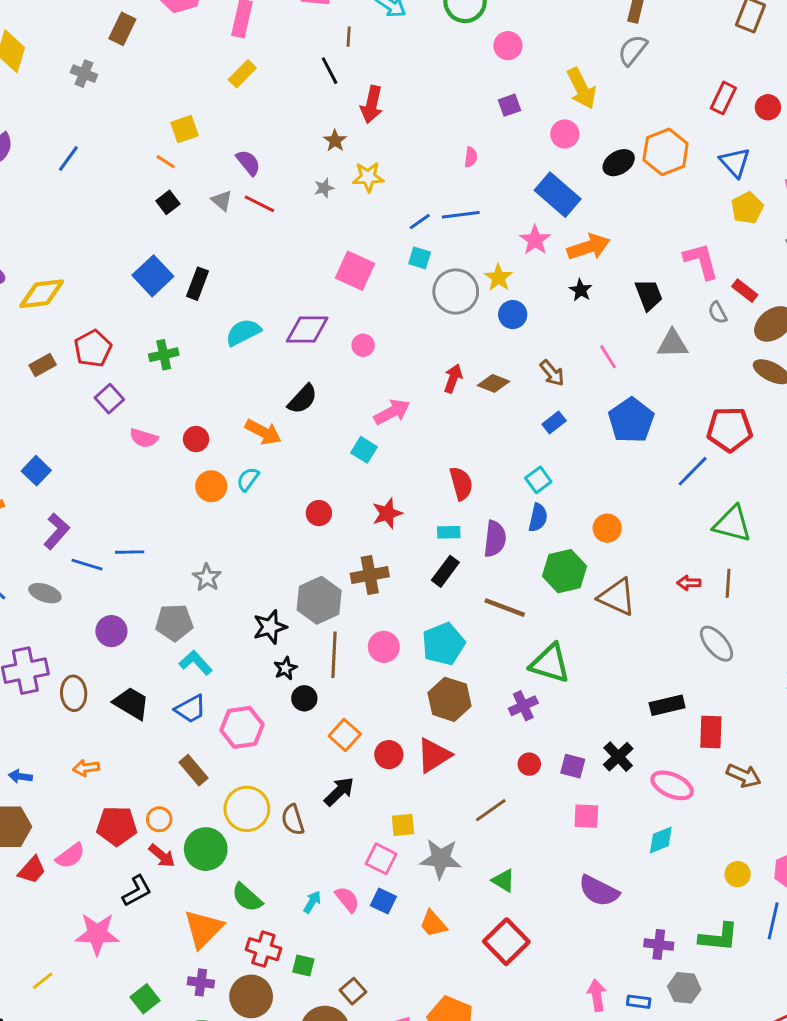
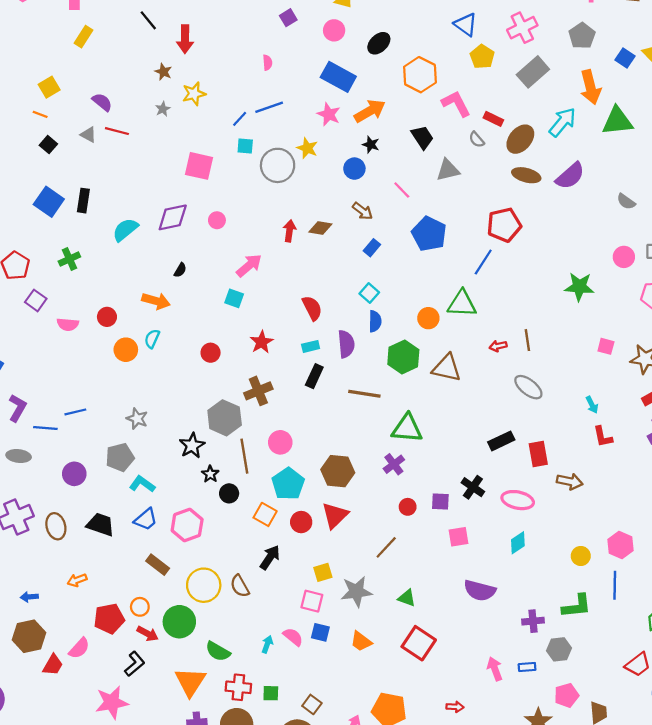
orange hexagon: (666, 152) -> (420, 75), moved
blue circle: (513, 315) -> (354, 169), moved
black semicircle: (302, 399) -> (180, 270), size x0.6
green triangle: (732, 524) -> (462, 304), moved
cyan pentagon: (443, 644) -> (288, 484), moved

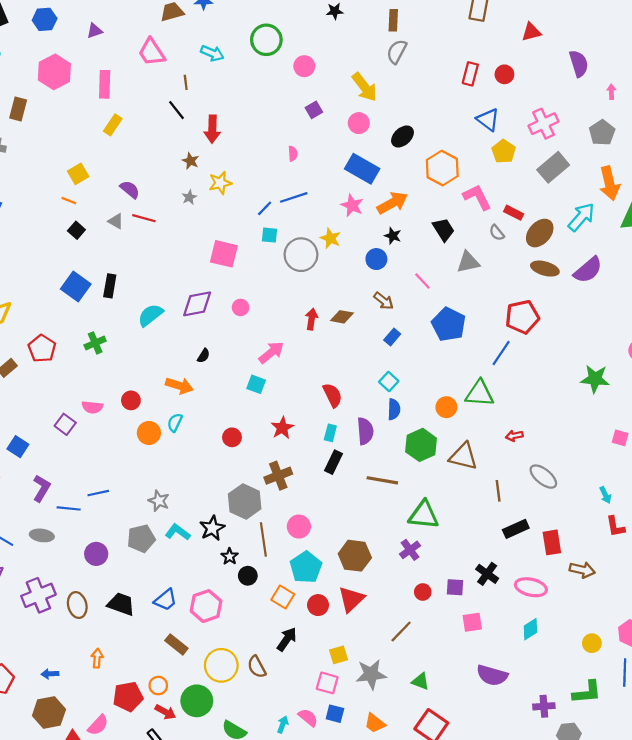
purple square: (36, 300) -> (65, 424), moved
brown line: (527, 340) -> (498, 491), moved
cyan rectangle: (311, 346) -> (330, 433), turned -63
cyan L-shape: (142, 484) -> (178, 532), moved
orange arrow: (77, 580) -> (97, 658), turned 114

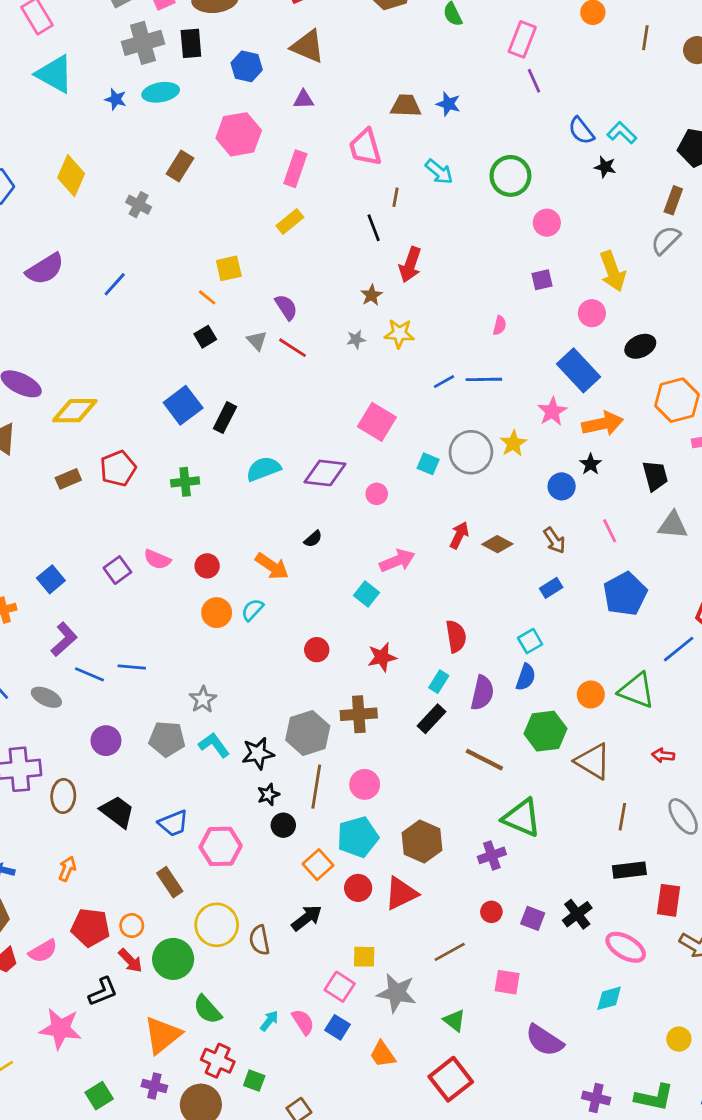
cyan square: (270, 235) -> (428, 464), moved
pink square: (472, 622) -> (507, 982), moved

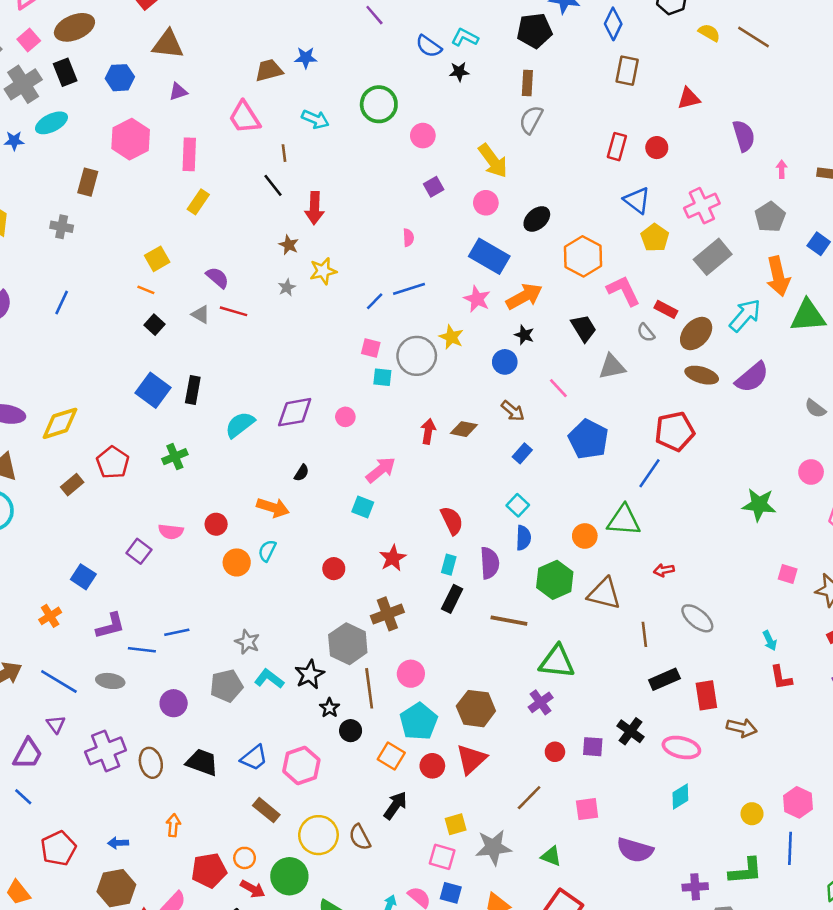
pink square: (377, 422) -> (371, 348), moved, size x0.6
purple L-shape: (64, 639) -> (110, 626), turned 44

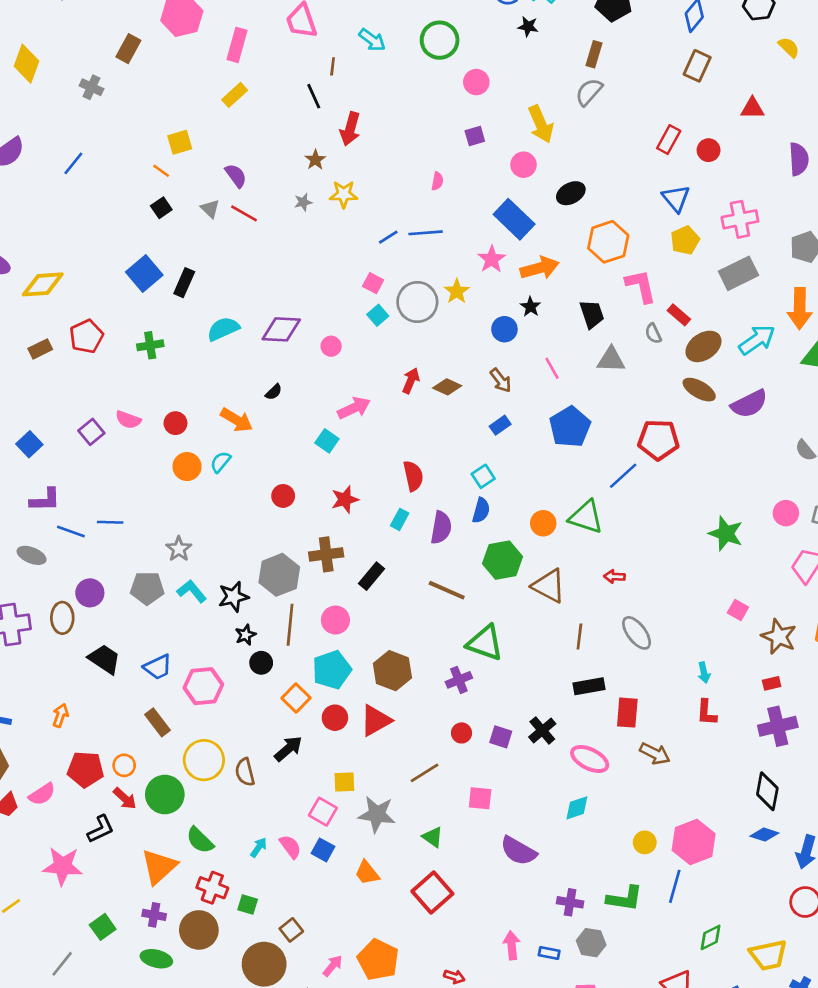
cyan square: (382, 377) -> (378, 315), turned 30
black rectangle: (452, 599) -> (372, 576), moved
brown ellipse: (151, 763) -> (62, 618), moved
pink hexagon: (798, 802) -> (694, 842), size x1.4

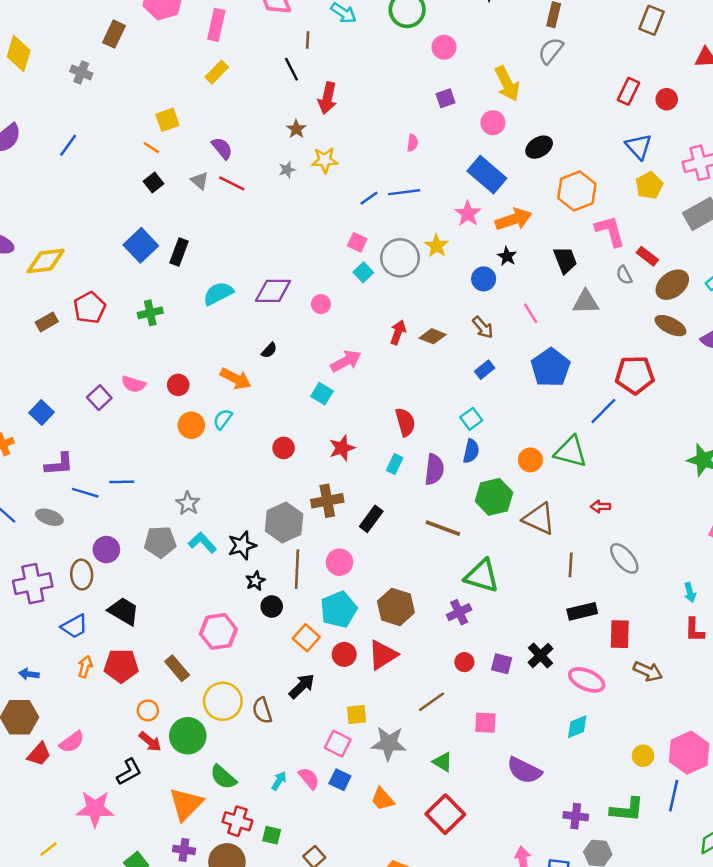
blue trapezoid: (158, 667) -> (74, 626), moved
red pentagon: (85, 769) -> (121, 666), moved

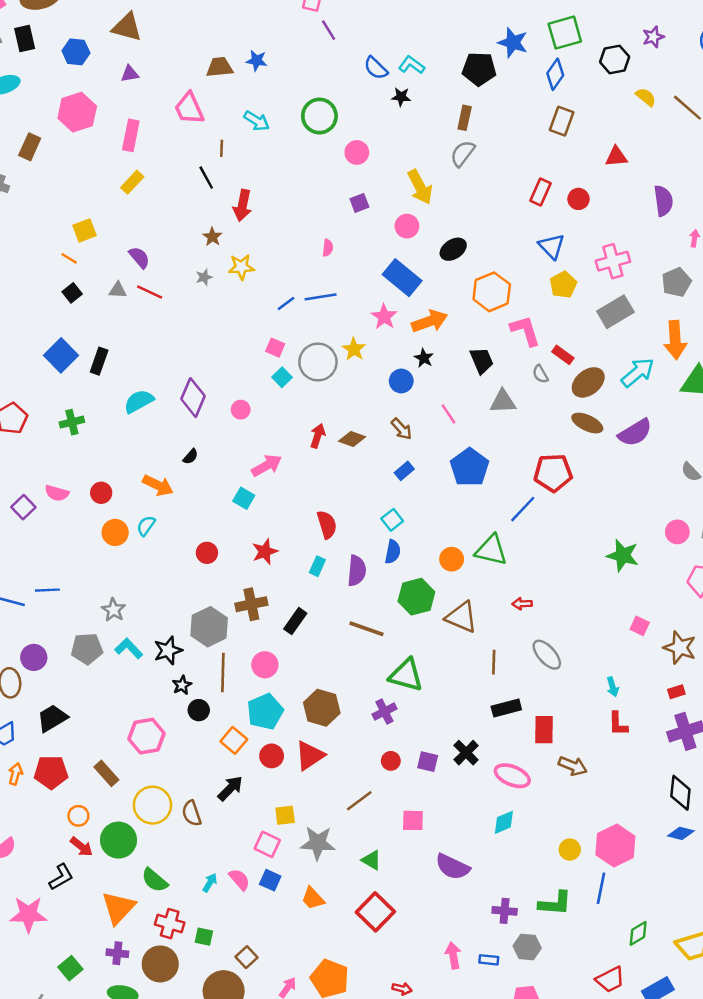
gray triangle: (200, 181) -> (118, 290), turned -36
purple diamond: (273, 291) -> (193, 398), turned -66
black trapezoid: (124, 611) -> (52, 718), turned -60

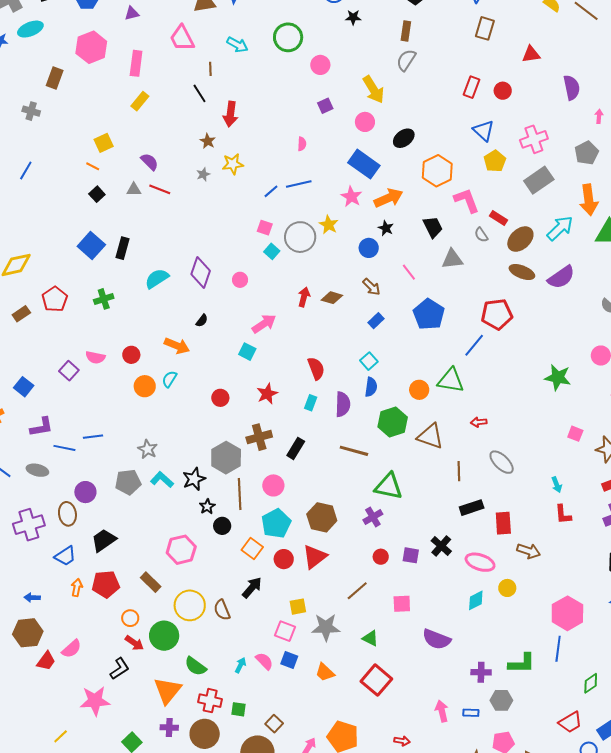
yellow circle: (570, 850) -> (507, 588), moved

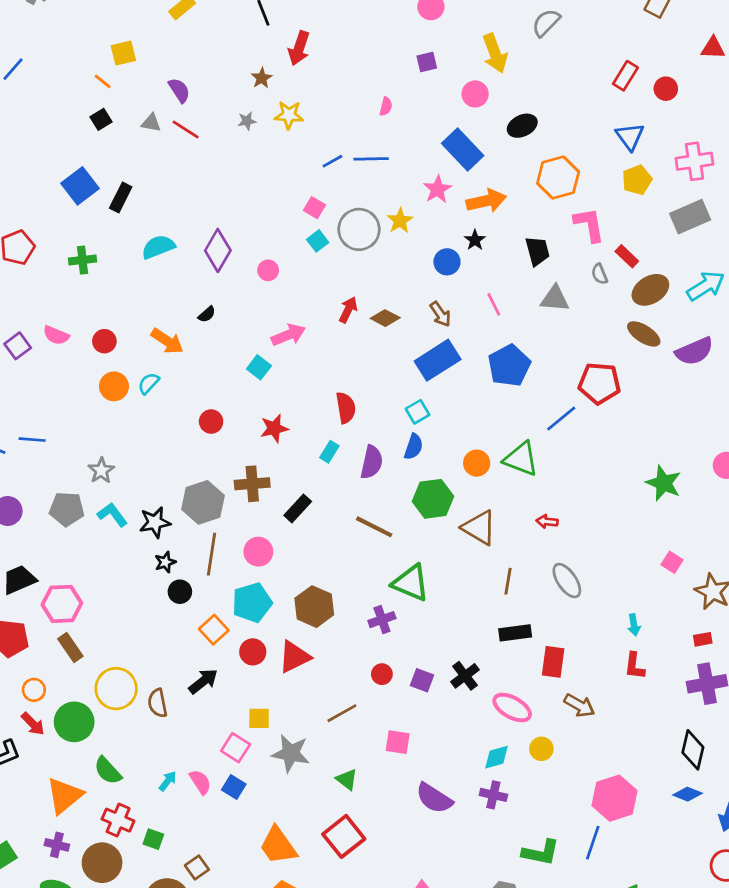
blue rectangle: (376, 321) -> (438, 360), size x2.0
pink hexagon: (181, 550) -> (62, 604), moved
orange trapezoid: (325, 672) -> (278, 846), moved, size x1.5
purple cross: (481, 672) -> (493, 795), moved

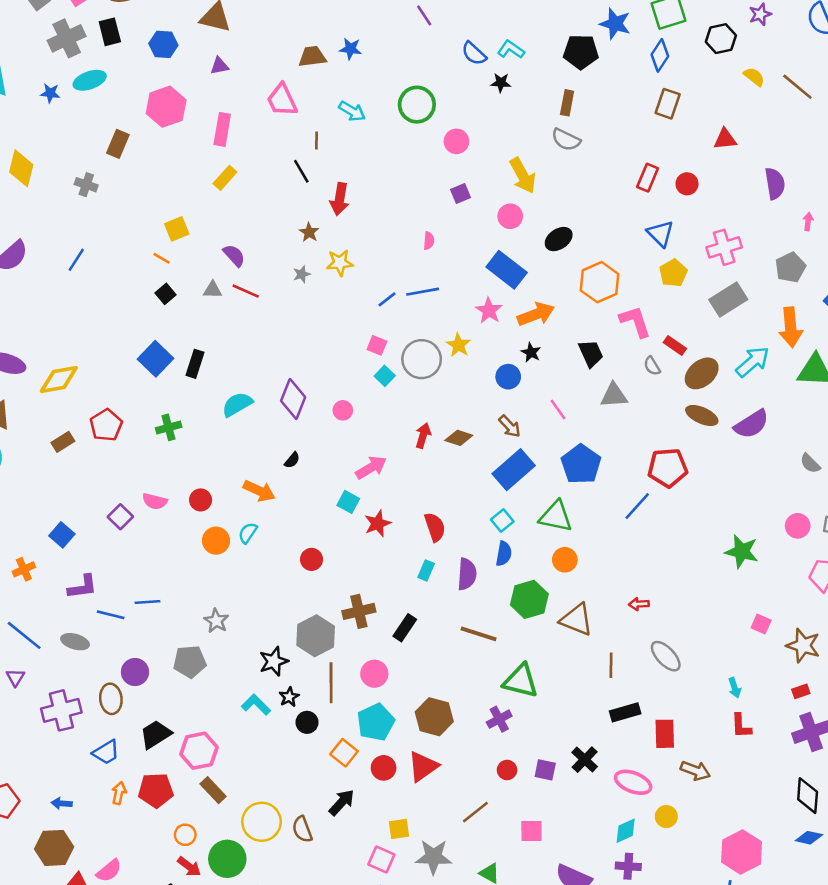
gray semicircle: (546, 23) -> (566, 140), turned -100
red star: (274, 428) -> (378, 524), moved
green triangle: (521, 459) -> (556, 517), moved
cyan L-shape: (112, 515) -> (256, 705), moved

